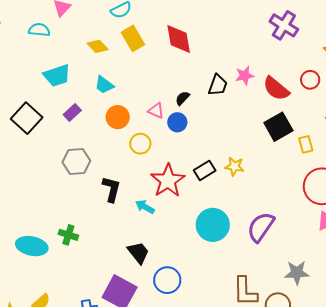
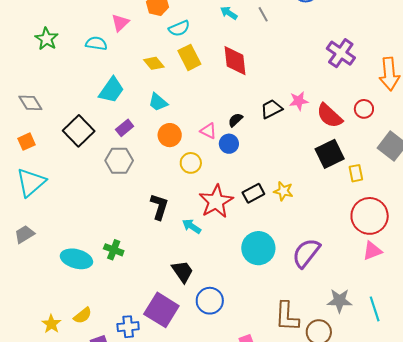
cyan trapezoid: (57, 76) -> (111, 90), turned -40
black trapezoid: (218, 85) -> (271, 109), turned -140
gray hexagon: (76, 161) -> (119, 161), moved

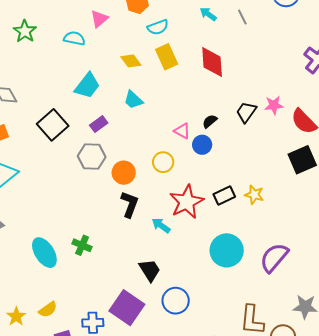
black trapezoid: (271, 109) -> (246, 112), turned -30
orange circle: (170, 135) -> (124, 173), moved
cyan ellipse: (76, 259) -> (44, 253), turned 40

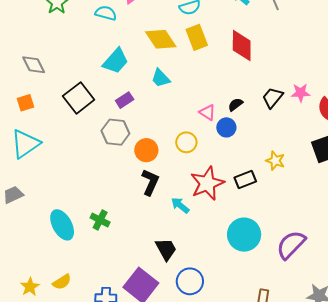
yellow diamond: (131, 61) -> (161, 39), size x1.5
yellow star: (254, 195) -> (275, 161), moved

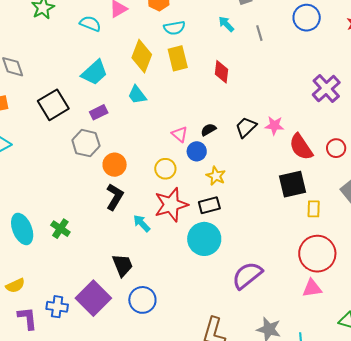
yellow diamond: (161, 39) -> (142, 56), turned 48
red diamond: (242, 46) -> (221, 72), size x0.7
yellow circle: (186, 142) -> (165, 169), moved
yellow star: (275, 161) -> (216, 176), moved
cyan circle: (244, 235) -> (204, 239), moved

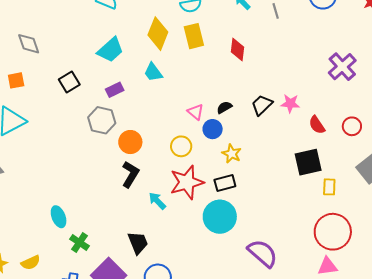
black square: (53, 105) -> (69, 82), size x0.7
red semicircle: (301, 147) -> (317, 125), size x0.7
cyan ellipse: (22, 229) -> (59, 217), moved, size x0.7
green cross: (60, 229) -> (79, 242), moved
purple semicircle: (247, 275) -> (263, 253), turned 80

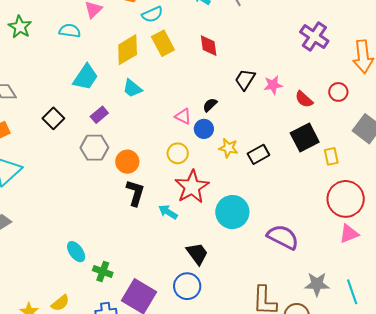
yellow diamond: (158, 34) -> (128, 50), turned 52
black trapezoid: (262, 105) -> (245, 79), moved
black rectangle: (225, 183) -> (258, 154), moved
black trapezoid: (138, 243) -> (197, 254), moved

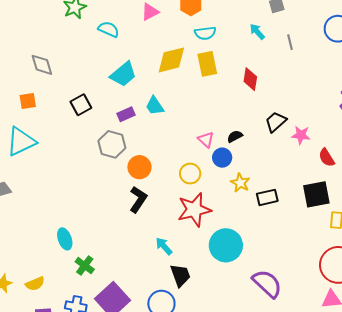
cyan semicircle: (70, 31) -> (109, 29), moved
cyan trapezoid: (132, 88) -> (155, 106), moved
cyan arrow: (168, 212) -> (164, 246), moved

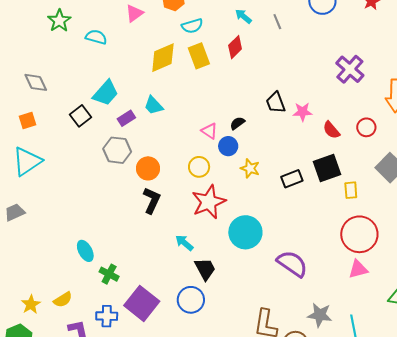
cyan trapezoid: (123, 74) -> (106, 93), moved
red diamond: (250, 79) -> (235, 47), moved, turned 45
black trapezoid: (276, 122) -> (276, 103), turned -60
black rectangle: (267, 197) -> (292, 179), moved

